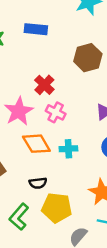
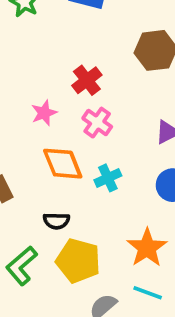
pink star: (19, 111) -> (44, 113), size x0.6
cyan cross: (68, 149) -> (108, 178), turned -30

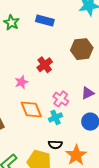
pink cross: (97, 123) -> (61, 99), moved
black semicircle: (56, 221) -> (55, 145), moved

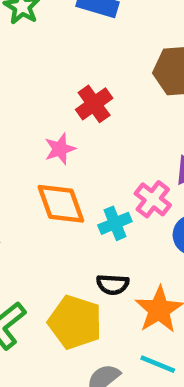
pink star: (21, 82) -> (60, 149), moved
pink cross: (61, 99) -> (153, 199), moved

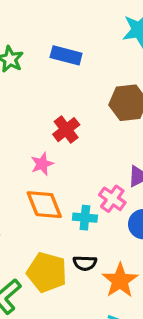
cyan cross: (115, 223) -> (85, 218), turned 30
yellow pentagon: (75, 322) -> (47, 272), moved

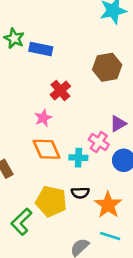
blue rectangle: (66, 55) -> (41, 49), moved

